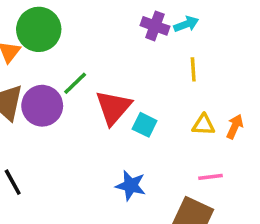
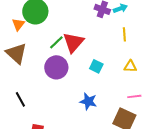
purple circle: (42, 106) -> (56, 67), moved
red triangle: (113, 107) -> (73, 42), moved

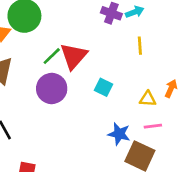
yellow triangle: (130, 66) -> (148, 99), moved
blue star: (88, 101) -> (119, 134), moved

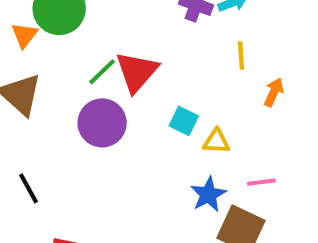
orange arrow: (171, 88) -> (274, 92), moved
yellow triangle: (148, 99) -> (216, 141), moved
blue star: (119, 134) -> (208, 194), turned 30

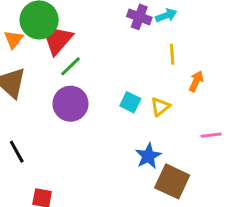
red triangle: (137, 72) -> (57, 39), moved
yellow triangle: (216, 141) -> (160, 107), moved, turned -42
pink line: (261, 182) -> (211, 135), moved

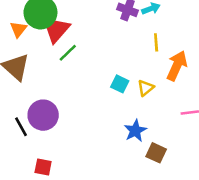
orange arrow: (196, 81) -> (177, 66), size x1.6
purple circle: (70, 104) -> (43, 115), moved
brown square: (172, 181) -> (156, 153), size x0.7

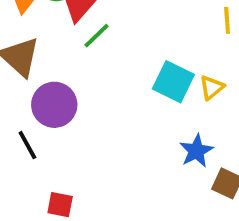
cyan square: (120, 84) -> (173, 82), size x1.5
purple circle: (43, 115) -> (54, 105), moved

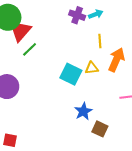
yellow triangle: (212, 88) -> (92, 68), moved, turned 32

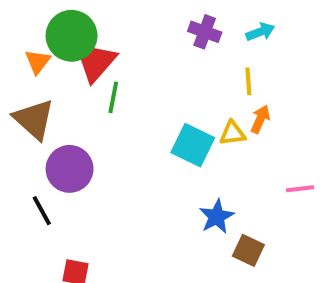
cyan arrow: (96, 14) -> (260, 32), moved
green line: (30, 49) -> (113, 97), turned -35
orange arrow: (116, 60) -> (260, 119), moved, size x0.6

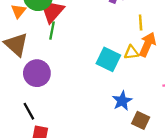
green line: (113, 97) -> (52, 31), moved
orange arrow: (260, 119) -> (147, 44), size x1.5
black line: (42, 211) -> (29, 111), moved

